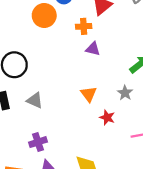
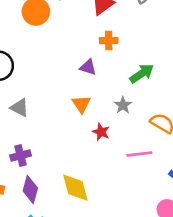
orange cross: (84, 26) -> (109, 41), moved
purple triangle: (93, 49) -> (88, 67), moved

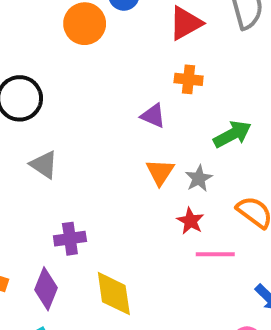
orange triangle: (81, 104) -> (160, 172), moved
red star: (101, 132) -> (190, 221), moved
purple cross: (20, 155) -> (70, 239), moved

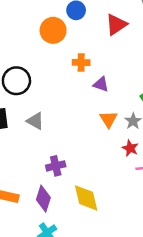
orange cross: (189, 79) -> (81, 63), moved

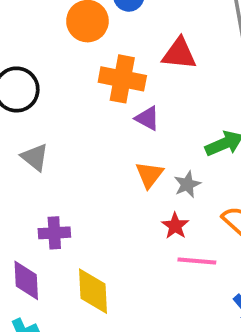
red triangle: (116, 24) -> (179, 54), moved, turned 30
orange cross: (81, 63) -> (122, 79), size x1.6
purple diamond: (43, 199) -> (26, 280), turned -30

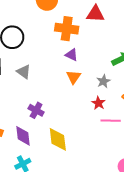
purple triangle: (147, 118) -> (72, 55), moved
orange triangle: (149, 175) -> (74, 77), moved
purple cross: (54, 233) -> (36, 110), turned 35

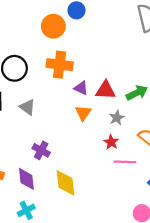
red triangle: (95, 14) -> (106, 90), moved
orange cross: (67, 29) -> (60, 65), moved

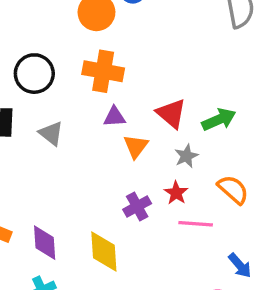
purple triangle: (81, 88) -> (114, 117), moved, turned -32
red triangle: (106, 90) -> (171, 113), turned 35
purple cross: (41, 150) -> (137, 206), moved, turned 30

